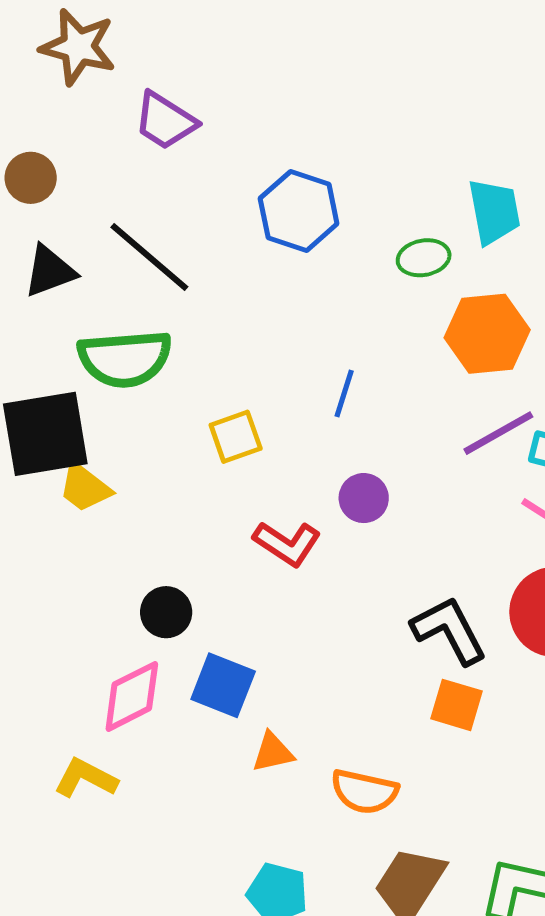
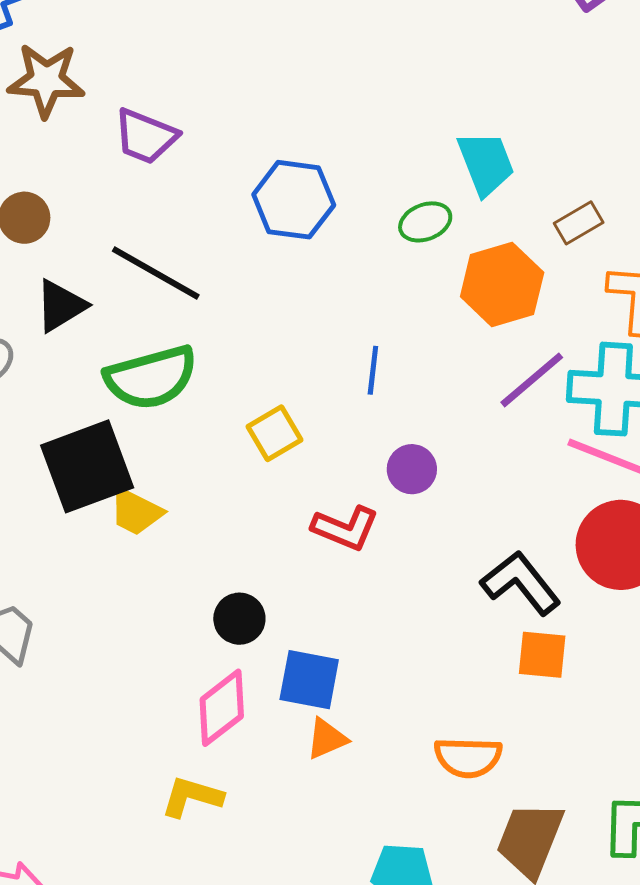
orange triangle: (273, 752) -> (327, 739), moved

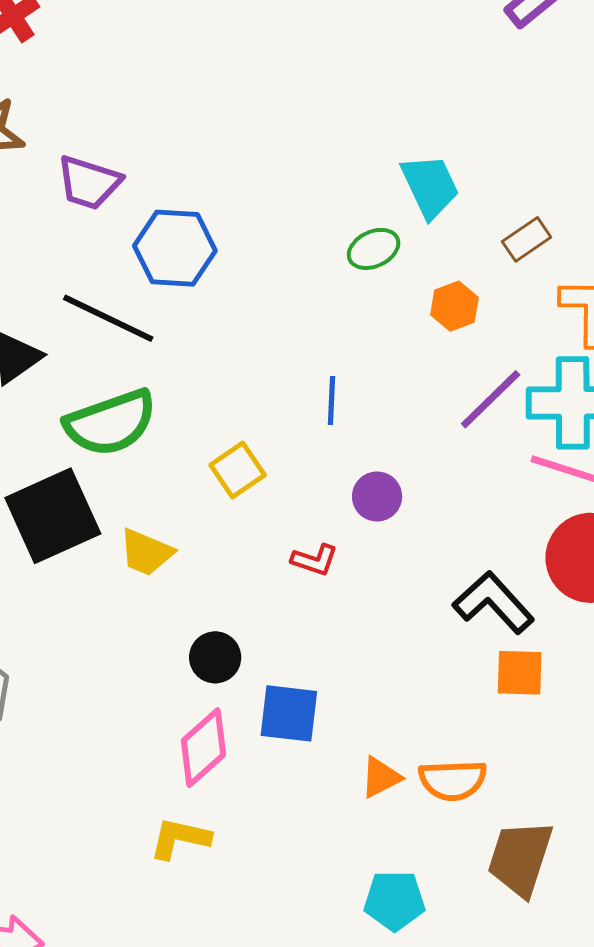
blue hexagon: (294, 200) -> (175, 248), moved
orange hexagon: (502, 284) -> (454, 306), size x0.6
yellow trapezoid: (136, 512) -> (146, 552), moved
red L-shape: (345, 528) -> (315, 560), size x0.7
orange triangle: (327, 739) -> (381, 777), moved

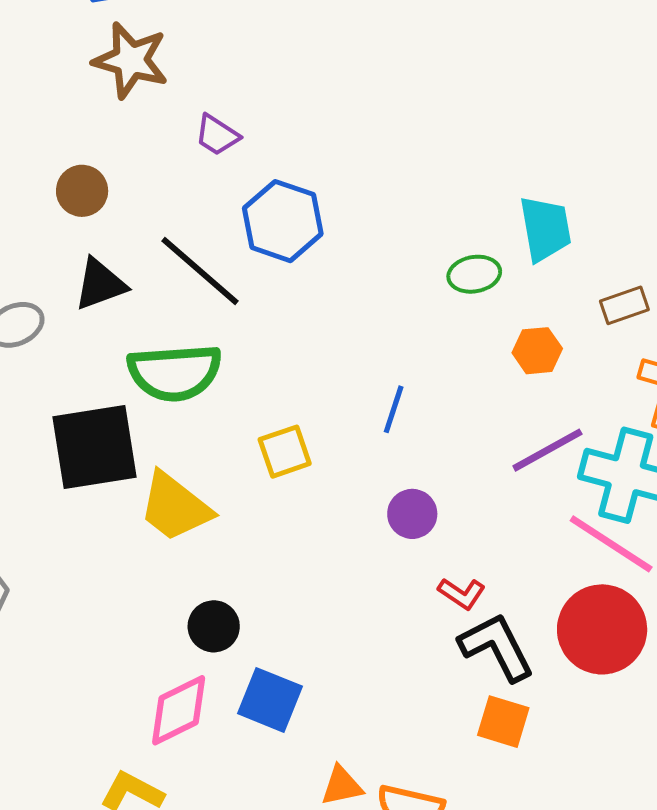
purple trapezoid: (89, 183) -> (217, 135), size x0.7
yellow trapezoid: (146, 552) -> (175, 507), size x1.4
red L-shape: (315, 560) -> (462, 594), moved

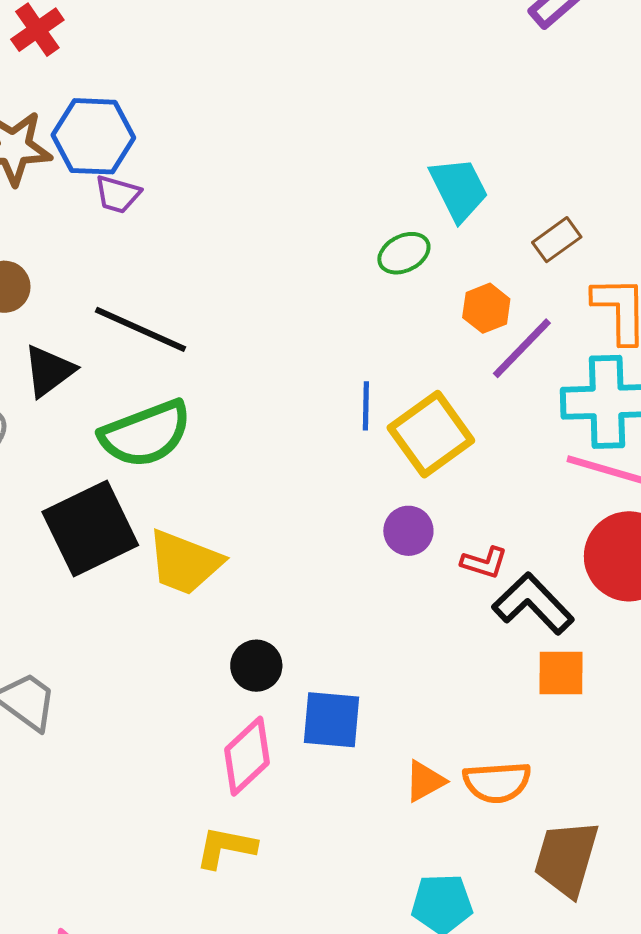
blue hexagon: (283, 221) -> (93, 136), moved
purple line: (547, 450) -> (522, 348), moved
yellow square: (285, 452) -> (431, 434), moved, size x1.5
purple circle: (412, 514) -> (408, 531), moved

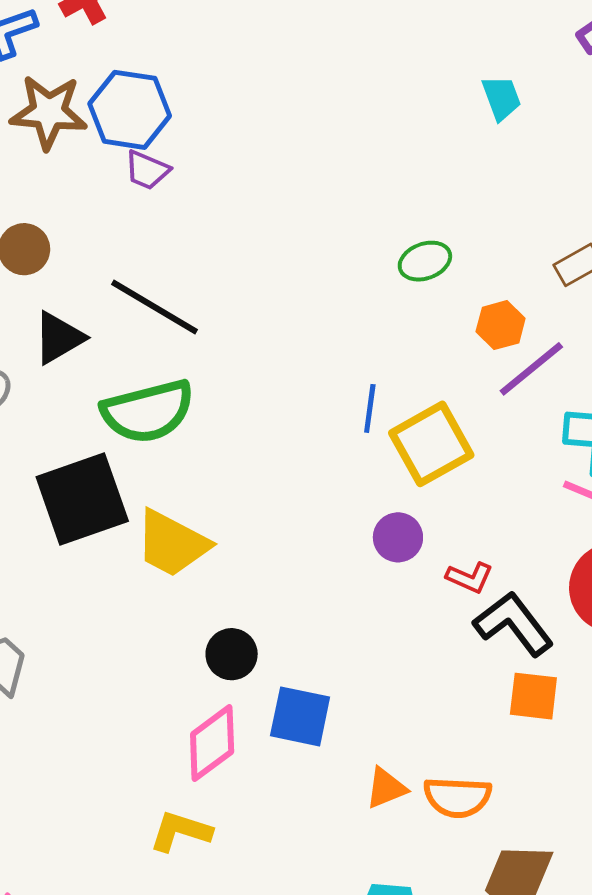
cyan trapezoid: (459, 189) -> (501, 98), moved, size x0.7

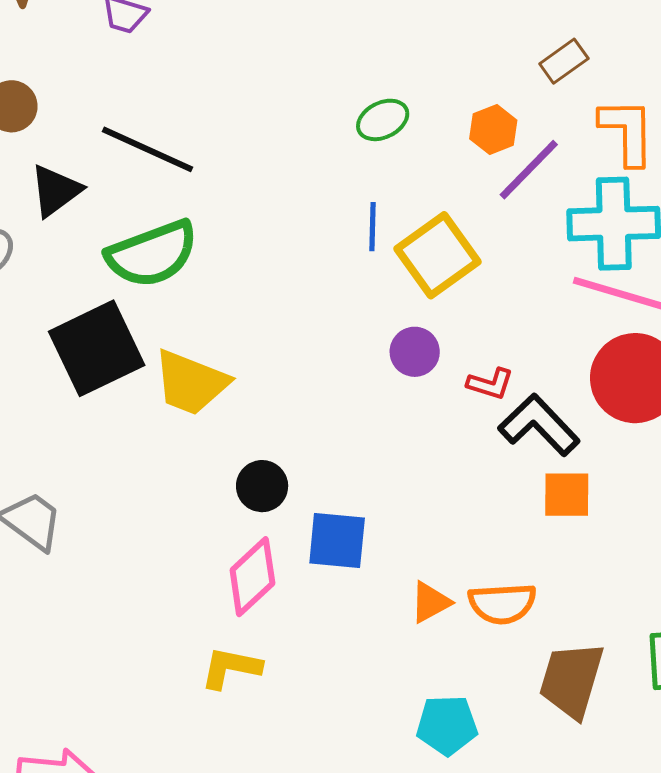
green ellipse: (425, 261) -> (383, 120), moved

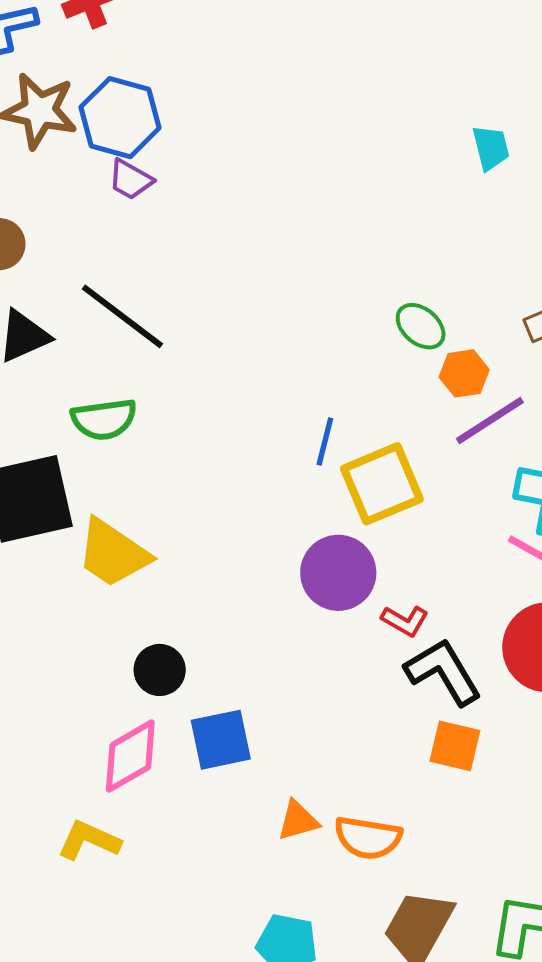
green ellipse: (383, 120) -> (421, 326), moved, turned 54
green semicircle: (152, 254) -> (104, 419), size x0.7
purple circle: (415, 352) -> (338, 573), size x1.5
blue square: (337, 540) -> (221, 740), turned -30

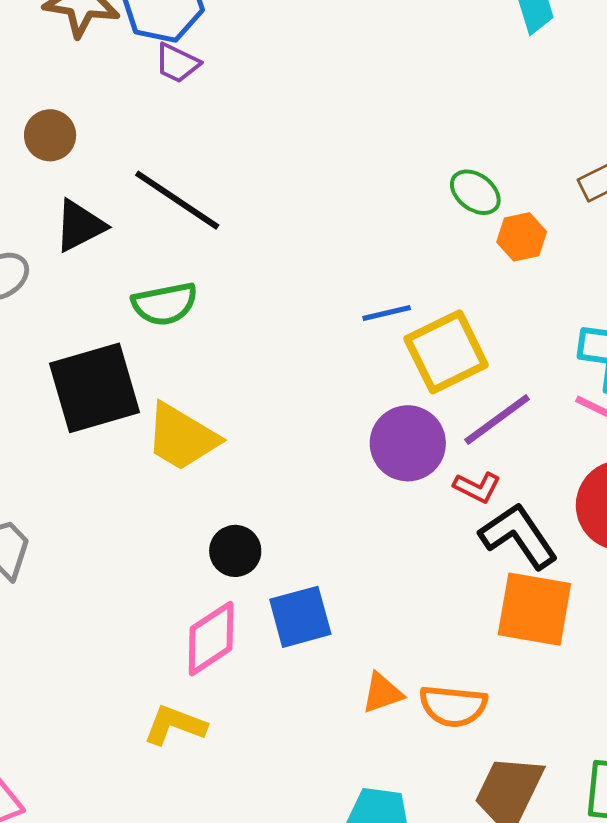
purple line: (490, 420) -> (497, 420), moved
blue line: (325, 441) -> (387, 313), turned 66
orange square: (455, 746) -> (534, 609), size x1.5

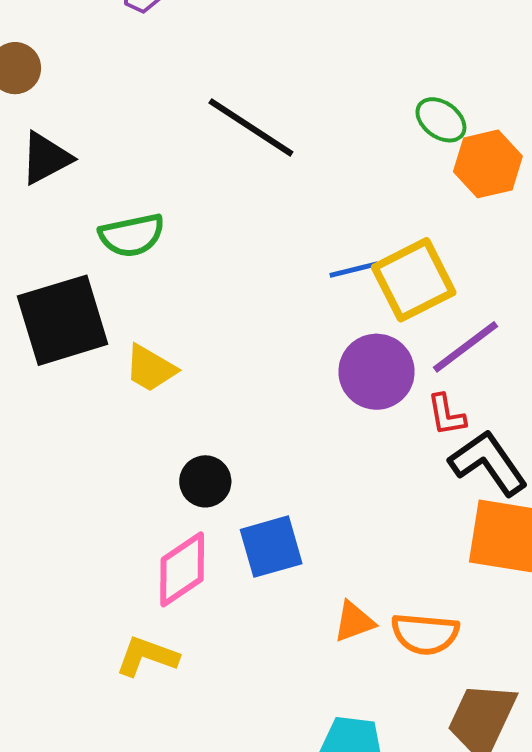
black line: (177, 200) -> (251, 127), moved
orange hexagon: (522, 237) -> (488, 164), size x1.4
blue line: (387, 313) -> (354, 270), moved
yellow trapezoid: (182, 437) -> (151, 368), size x0.7
red L-shape: (477, 487) -> (446, 415), turned 54

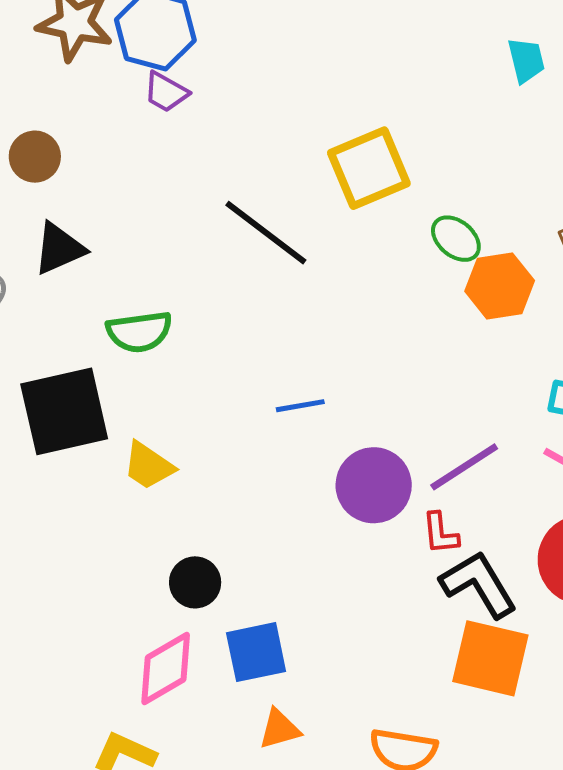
blue line: (354, 270) -> (300, 406), moved
yellow square: (414, 280) -> (369, 168), moved
orange triangle: (354, 622) -> (280, 729), moved

